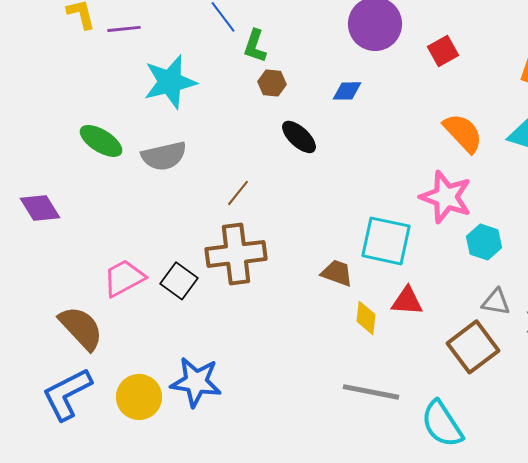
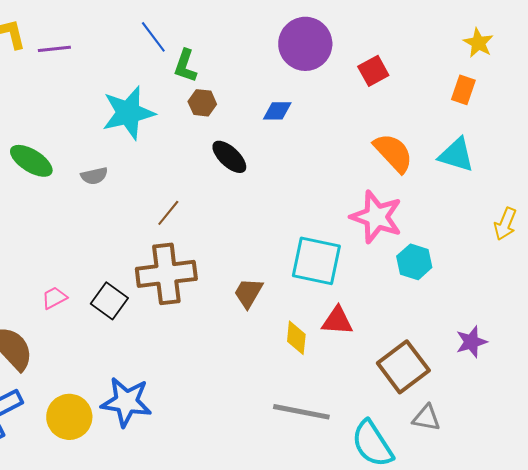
cyan star: (170, 82) -> (128, 113), moved
gray semicircle: (164, 156) -> (94, 176), size x0.6
brown trapezoid: (337, 273) -> (248, 293), moved, turned -80
pink trapezoid: (124, 278) -> (54, 298), size x0.6
gray triangle: (496, 302) -> (426, 418), moved

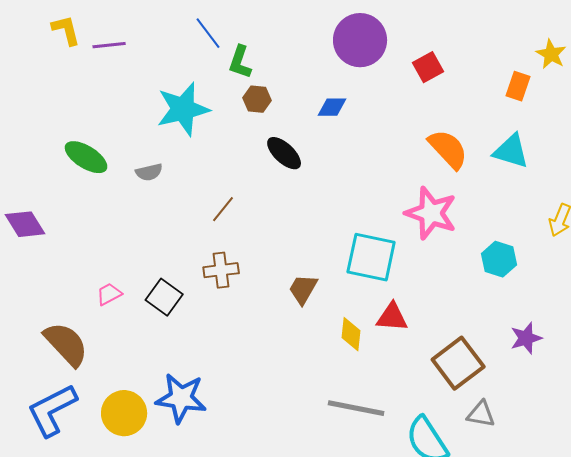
yellow star: (478, 43) -> (551, 54), moved
cyan hexagon: (414, 262) -> (499, 259), moved
brown cross: (166, 274) -> (221, 270), size x0.6

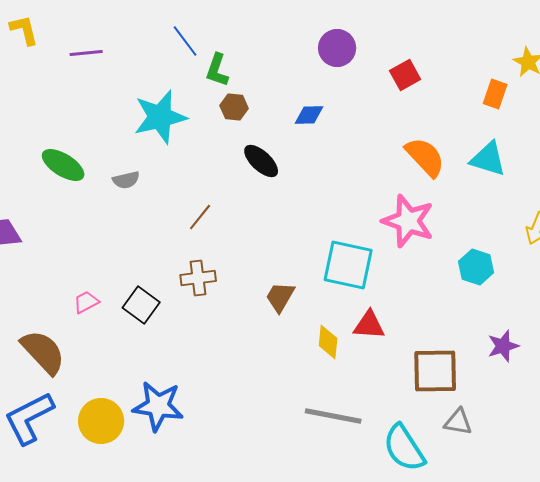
yellow L-shape: (66, 30) -> (24, 30), moved
purple circle: (360, 40) -> (337, 48), size x0.7
brown square: (458, 363) -> (435, 371), turned 36

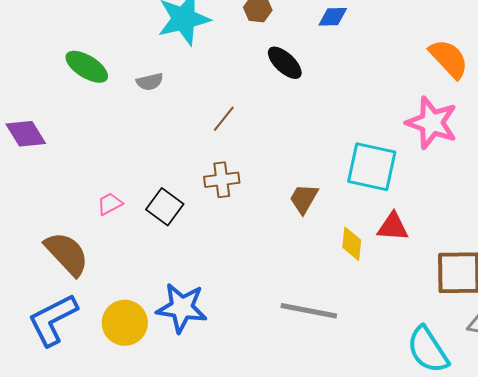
gray line: (333, 416) -> (309, 311), moved

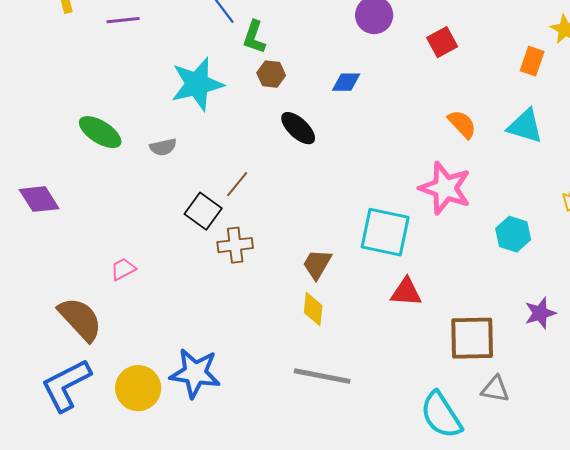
orange semicircle: (449, 59) -> (462, 124), size x0.7
black square: (165, 207) -> (203, 211), moved
yellow diamond: (352, 244) -> (313, 309), moved

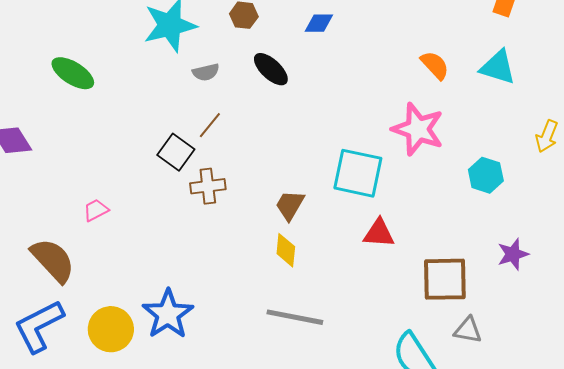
gray semicircle: (163, 147) -> (206, 72), moved
blue star: (195, 373) -> (168, 314), turned 30

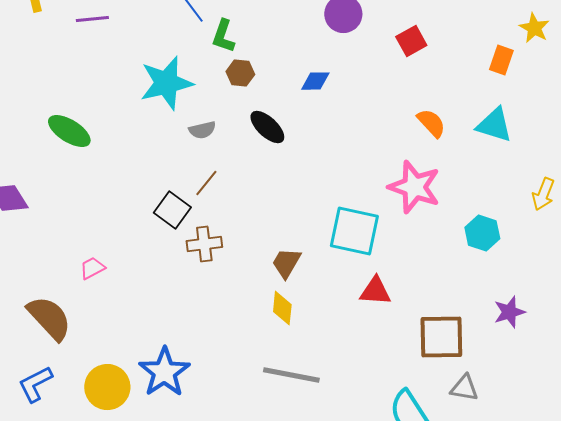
blue L-shape: (39, 326) -> (35, 384), size x0.7

